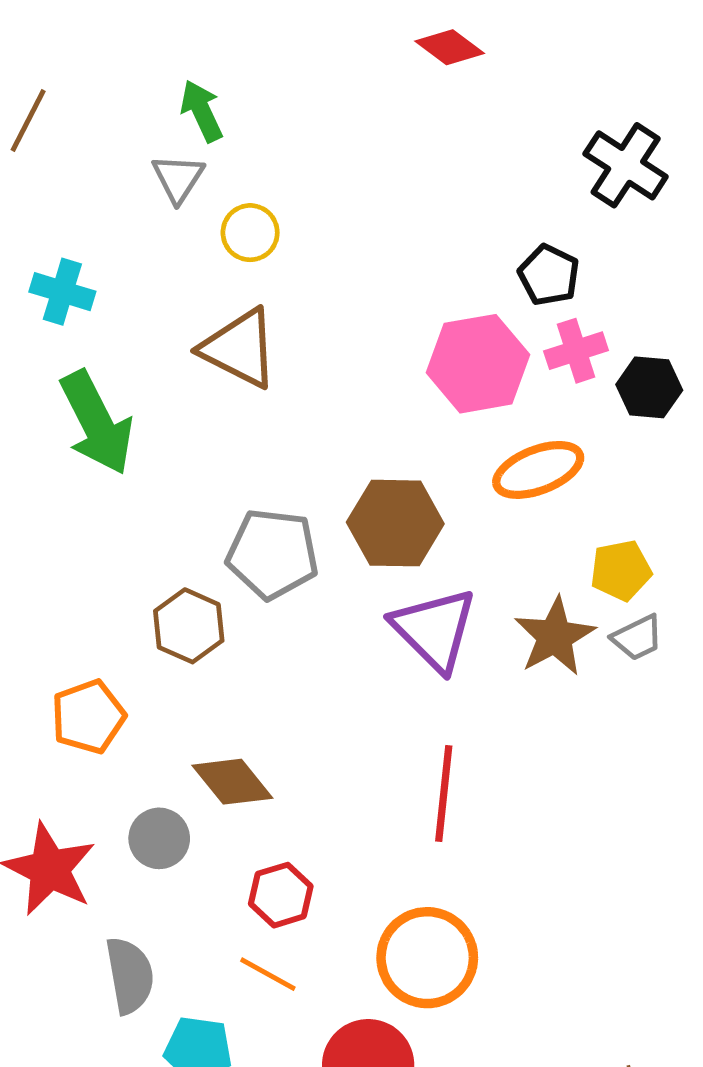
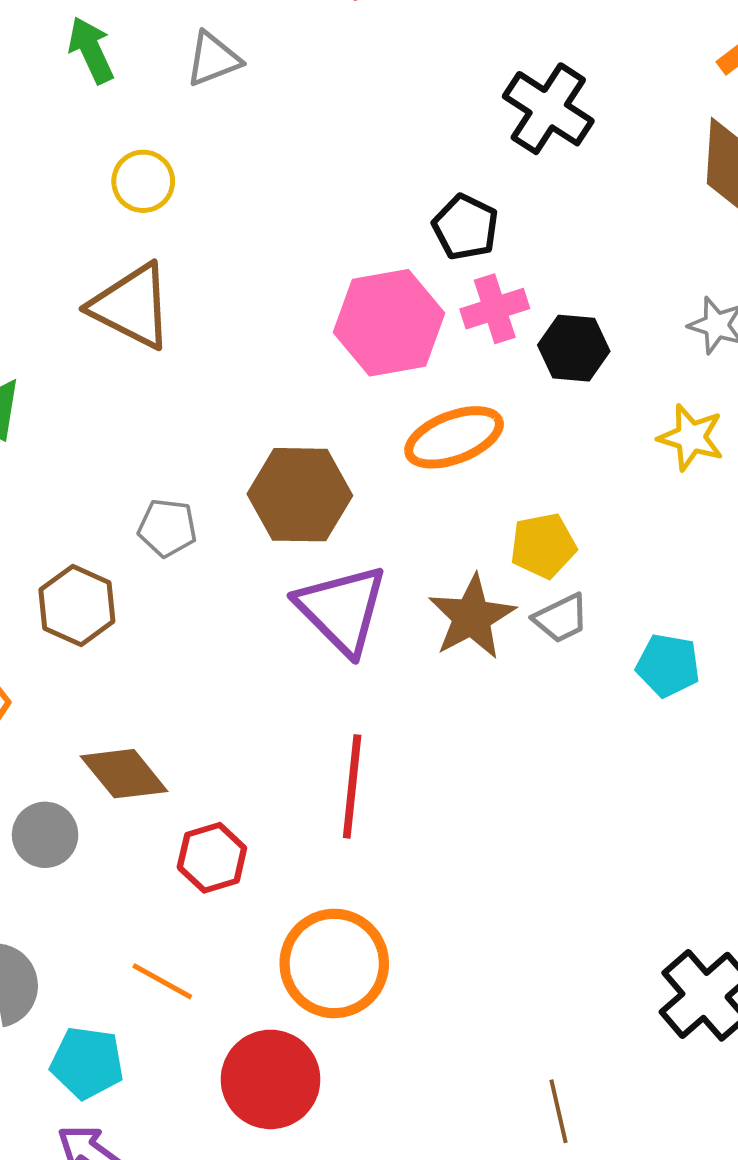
gray triangle: (178, 178) -> (213, 59), moved, turned 36
gray pentagon: (273, 554) -> (167, 528), size x0.6
red hexagon: (281, 895) -> (212, 858), moved

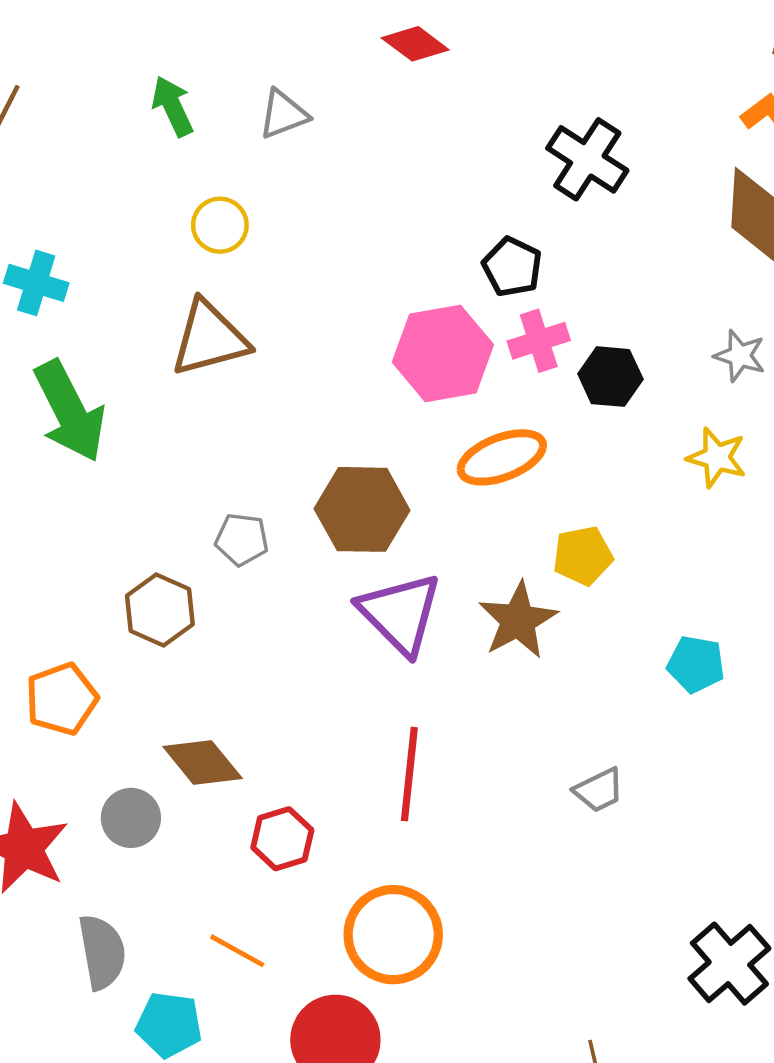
brown triangle: (132, 306) -> (209, 338), turned -42
gray trapezoid: (561, 618) -> (599, 790), moved

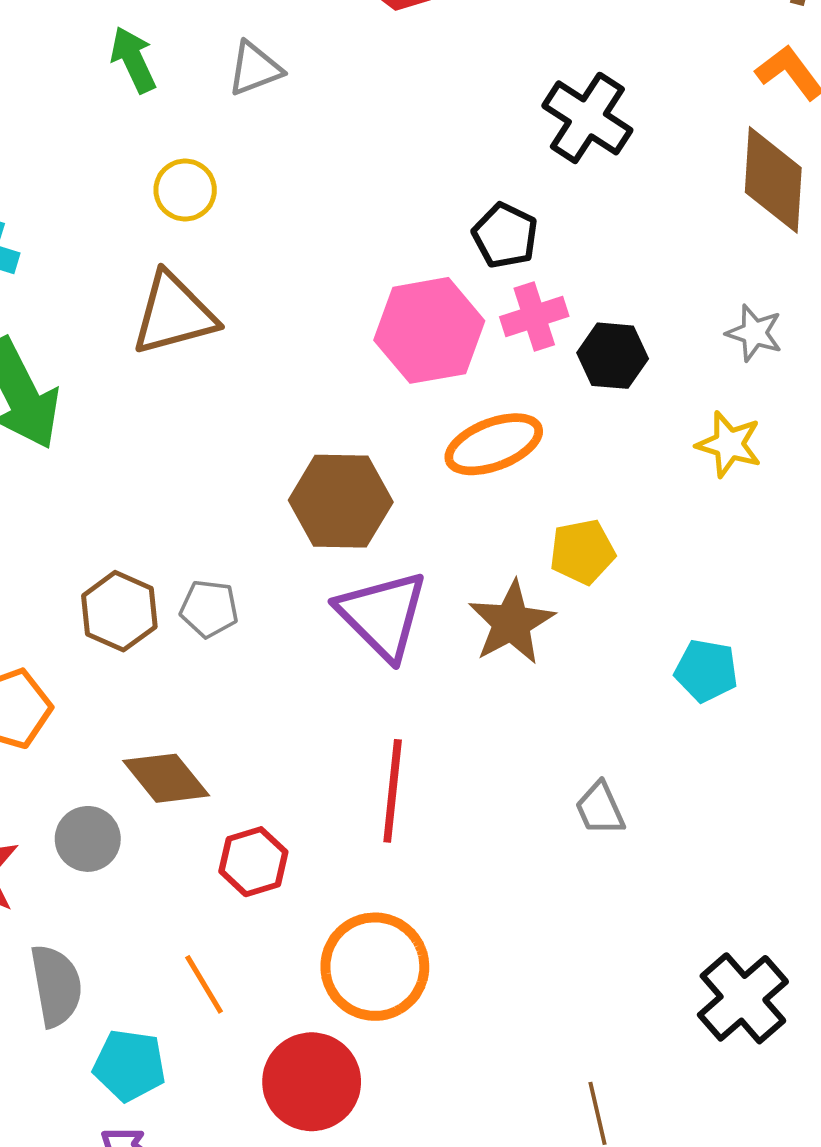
gray pentagon: (242, 539) -> (209, 609), moved
gray trapezoid: (599, 790) -> (600, 809), turned 92
orange line: (237, 951) -> (204, 984), turned 30

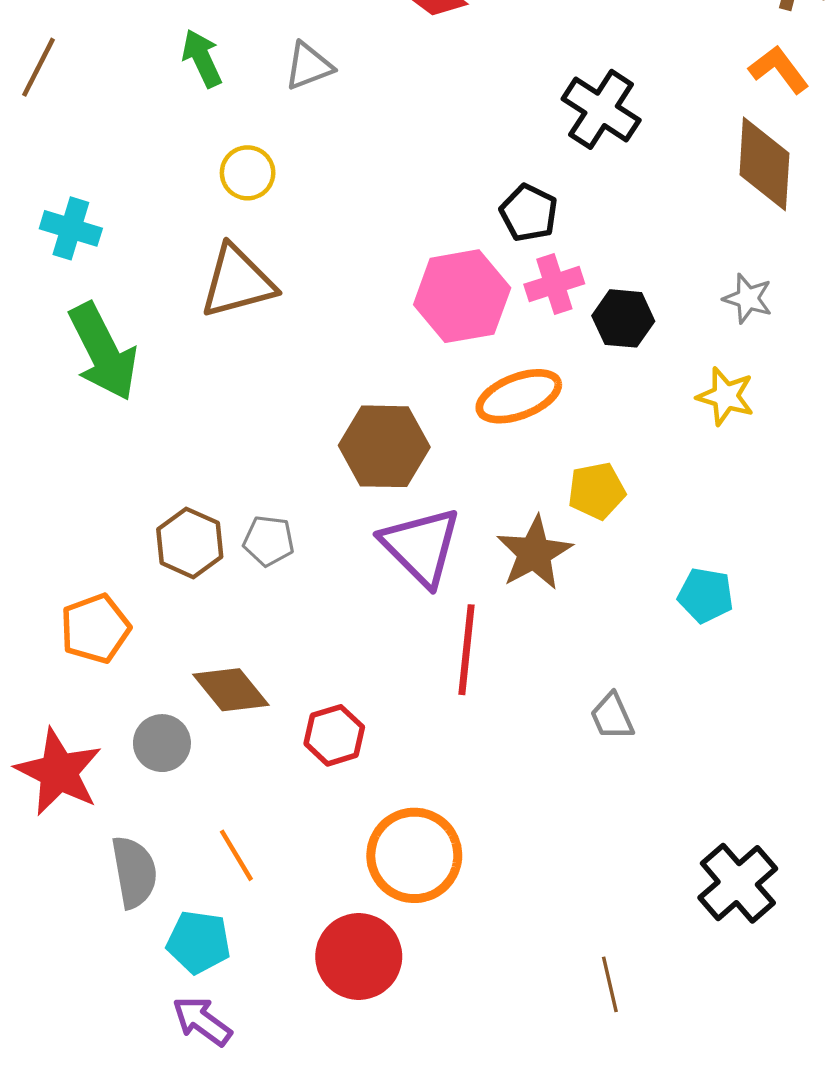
red line: (393, 791) -> (467, 650), moved
red hexagon: (253, 862) -> (334, 735), moved
orange line: (204, 984) -> (236, 855), moved

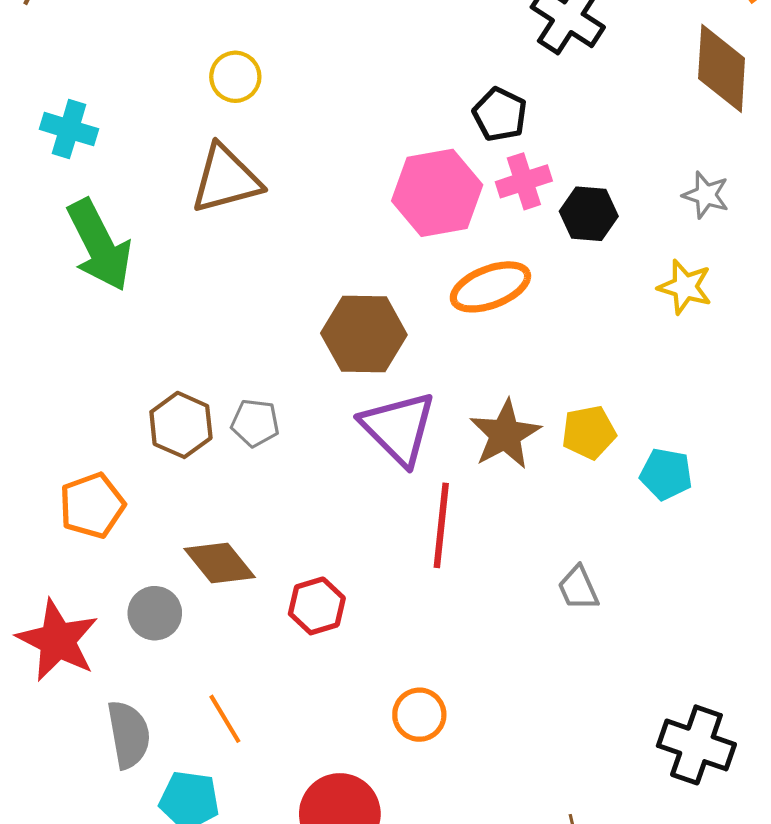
yellow pentagon: (597, 491) -> (589, 432), moved
orange circle: (414, 855) -> (419, 715), moved, size x0.6
black cross: (738, 883) -> (696, 745), turned -30

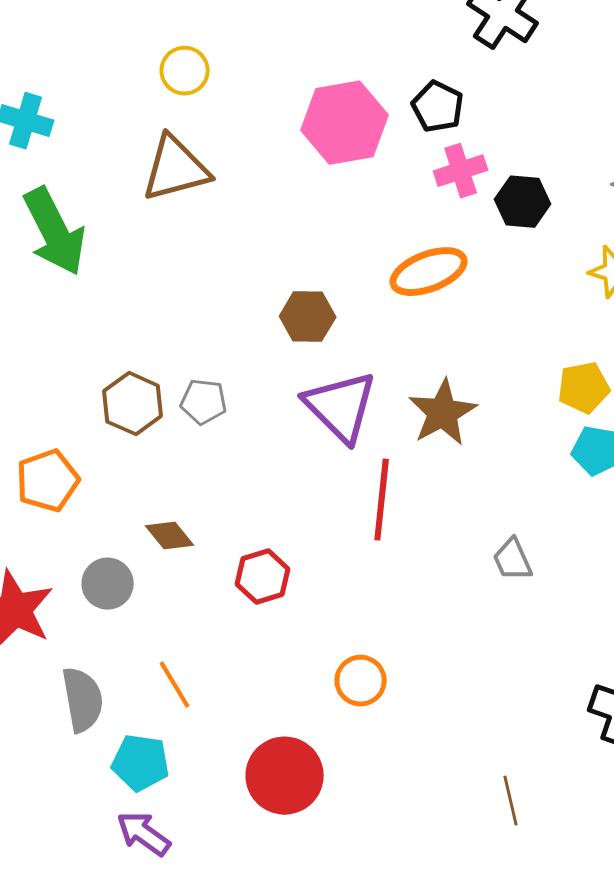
pink hexagon: (437, 193) -> (345, 123), moved
brown hexagon: (364, 334) -> (308, 317), size x0.7
yellow pentagon: (589, 432) -> (584, 388), moved
brown diamond: (220, 563) -> (170, 536), size x0.7

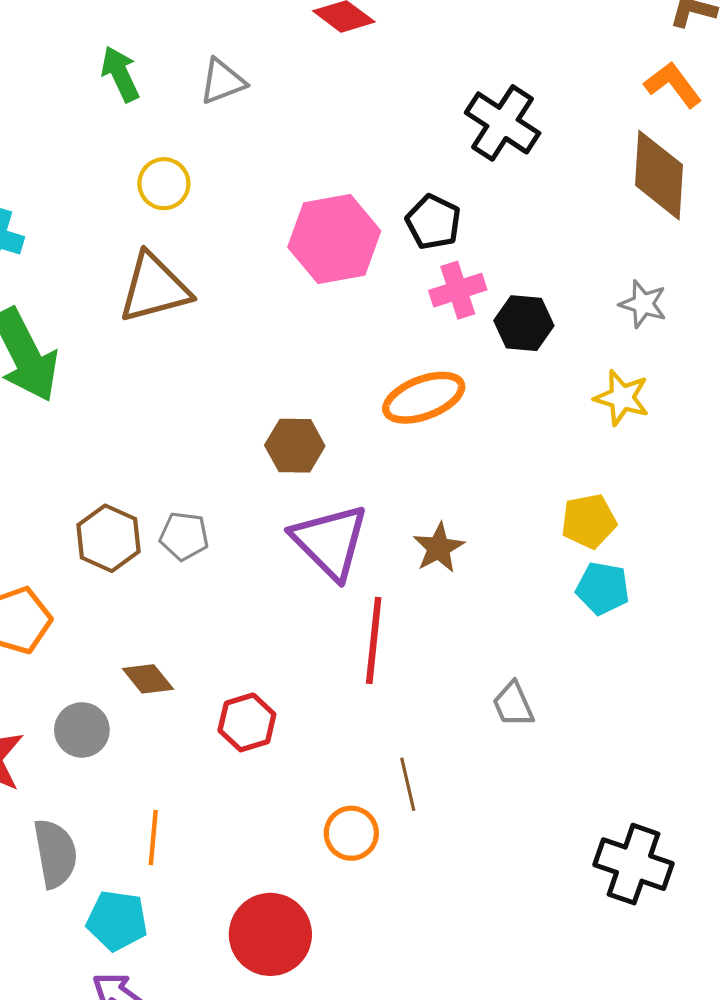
brown star: (443, 413) -> (439, 548), size x0.7
orange line: (175, 685) -> (153, 837), turned 36
brown line: (511, 801) -> (408, 784), moved

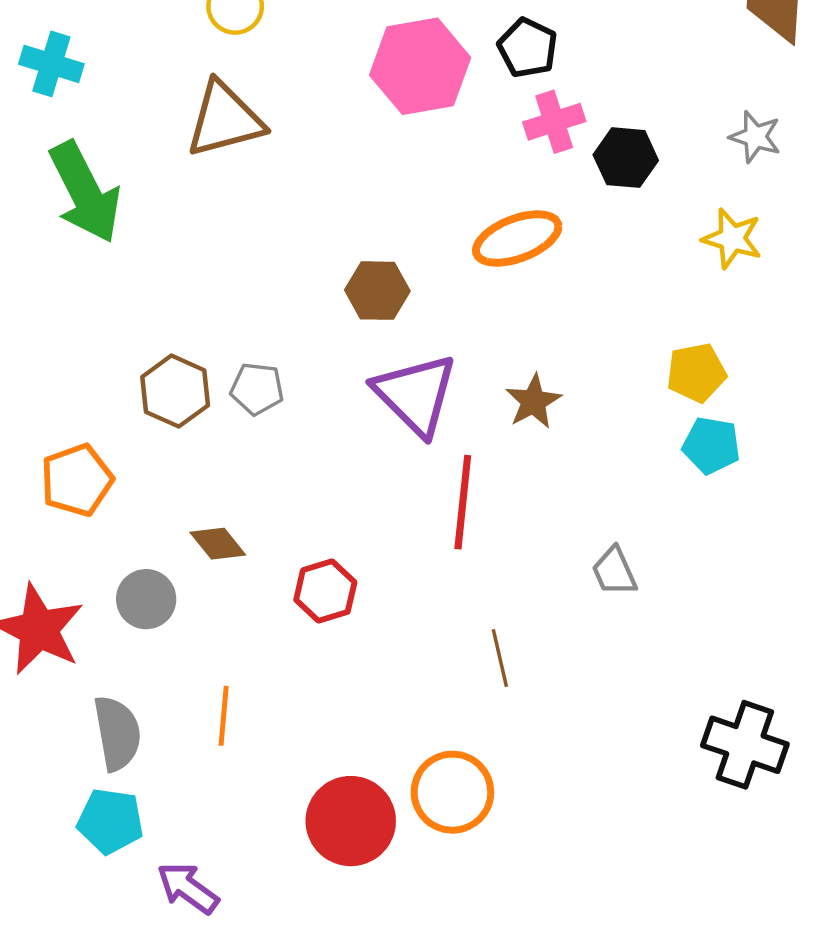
orange circle: (351, 833) -> (452, 792), moved, size x1.4
cyan pentagon: (117, 921) -> (110, 821), moved

